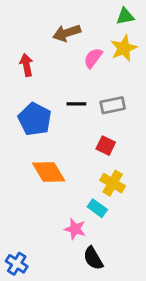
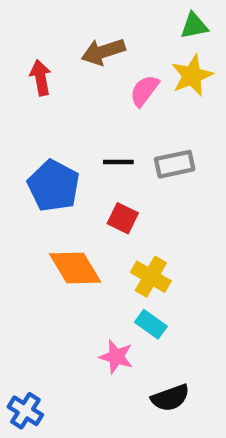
red arrow: (26, 65) -> (41, 78), moved
red square: (106, 146) -> (123, 218), moved
yellow cross: (113, 183) -> (151, 277), moved
black semicircle: (93, 258) -> (170, 398), moved, turned -80

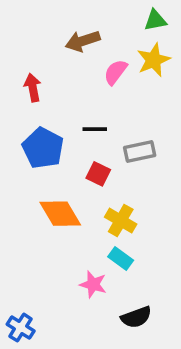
red arrow: (41, 78) -> (33, 88), moved
gray rectangle: (175, 164) -> (140, 151), moved

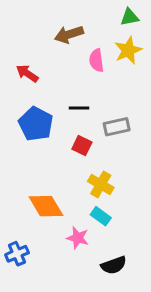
pink semicircle: (116, 72) -> (96, 60), turned -45
red arrow: (33, 88) -> (27, 73), turned -45
orange diamond: (60, 214) -> (46, 206), moved
blue cross: (21, 328) -> (17, 254), moved, turned 35

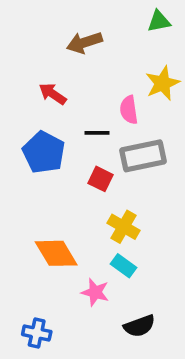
yellow star: (128, 50) -> (162, 83), moved
pink semicircle: (96, 60) -> (129, 110), moved
red arrow: (27, 73) -> (53, 94), moved
gray rectangle: (117, 127) -> (143, 156), size x1.4
blue cross: (17, 254) -> (37, 333), moved, turned 35

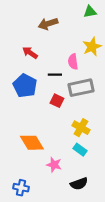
yellow cross: (123, 227) -> (81, 128), moved
cyan rectangle: (123, 266) -> (80, 150), moved

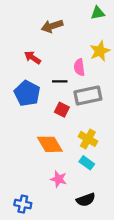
orange diamond: (32, 143) -> (50, 144), moved

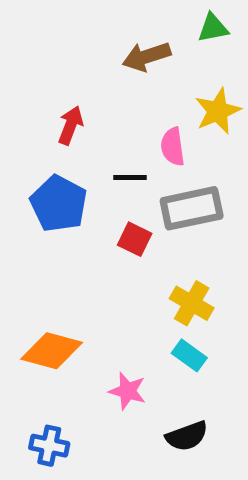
brown arrow: (52, 26) -> (147, 56), moved
red arrow: (33, 58) -> (71, 125), turned 77
orange diamond: (50, 144) -> (52, 351), moved, turned -44

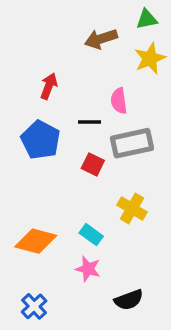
yellow star: (218, 111) -> (150, 58), moved
cyan rectangle: (189, 355) -> (91, 235), moved
blue cross: (49, 446) -> (34, 306), turned 35

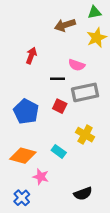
pink semicircle: (119, 101) -> (77, 65), turned -63
blue pentagon: (41, 140) -> (26, 111), moved
pink star: (88, 269) -> (41, 177), moved

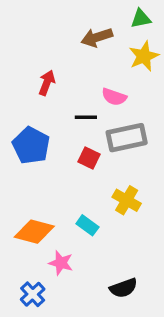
blue pentagon: (26, 111) -> (31, 145), moved

